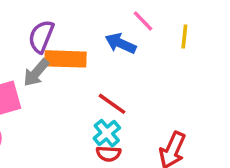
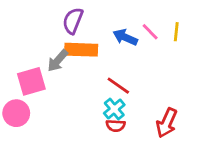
pink line: (143, 21) -> (150, 32), moved
purple semicircle: (41, 36) -> (73, 21), moved

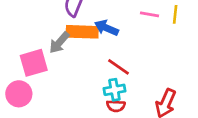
pink line: (150, 32) -> (150, 14), turned -36
blue arrow: (125, 37) -> (106, 28), moved
cyan cross: (114, 109) -> (114, 90), turned 30

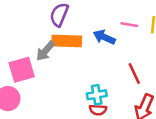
blue arrow: (106, 28) -> (104, 37), moved
red line: (119, 67) -> (134, 73), moved, turned 30

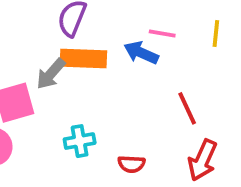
pink line: (129, 25) -> (162, 34), moved
cyan cross: (97, 95) -> (80, 141), moved

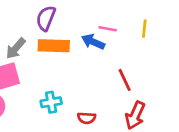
gray arrow: (51, 74) -> (16, 48), moved

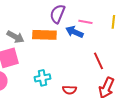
purple semicircle: (46, 18) -> (57, 14), moved
gray arrow: (16, 48) -> (15, 37), turned -102

